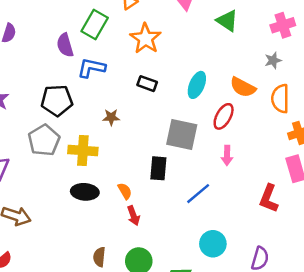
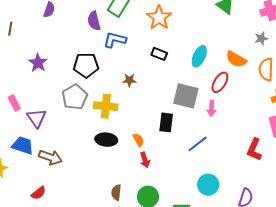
pink arrow: (227, 155) -> (211, 108), moved

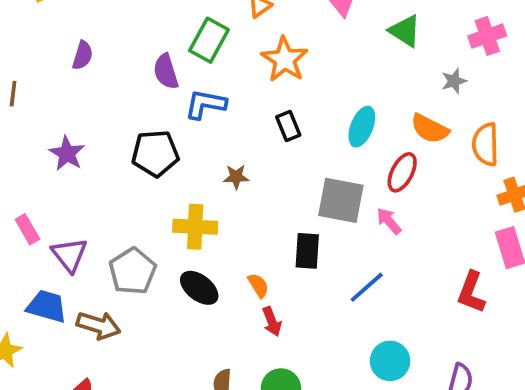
gray star: (261, 38) -> (454, 81), moved
black rectangle: (159, 54) -> (288, 126), turned 49
gray pentagon: (75, 97) -> (133, 271), moved
pink arrow: (211, 108) -> (389, 221), turned 140
black ellipse: (106, 140) -> (199, 288), turned 35

